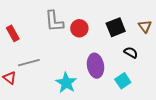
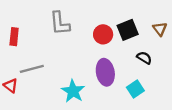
red circle: (79, 28) -> (103, 34), moved
red rectangle: (13, 33) -> (14, 37), turned 35

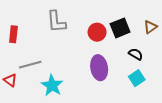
brown triangle: (160, 29) -> (150, 27), turned 32
cyan square: (135, 89) -> (137, 78), moved
cyan star: (73, 91) -> (52, 85), moved

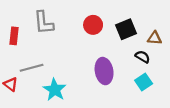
gray L-shape: (56, 22) -> (44, 23), moved
brown triangle: (150, 27) -> (155, 38), moved, turned 40
red circle: (97, 32) -> (93, 25), moved

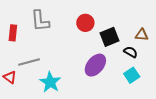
black square: (126, 29) -> (110, 37), moved
purple ellipse: (104, 71) -> (95, 65), turned 50

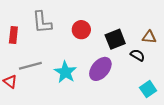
red circle: (85, 23) -> (81, 30), moved
cyan square: (132, 75) -> (148, 89), moved
cyan star: (50, 82) -> (65, 72), moved

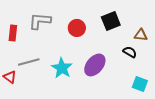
gray L-shape: (42, 22) -> (40, 21), turned 100
black square: (115, 39) -> (111, 21), moved
cyan square: (148, 89) -> (140, 84), turned -35

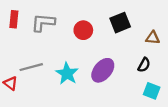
red rectangle: (13, 33) -> (14, 19), moved
black semicircle: (130, 52) -> (144, 65), moved, turned 88

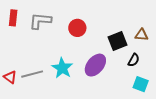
black square: (120, 23) -> (118, 41), moved
gray line: (31, 67) -> (32, 74), moved

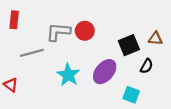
gray L-shape: (40, 21) -> (58, 32), moved
gray line: (32, 74) -> (32, 53), moved
cyan square: (141, 84) -> (131, 95), moved

